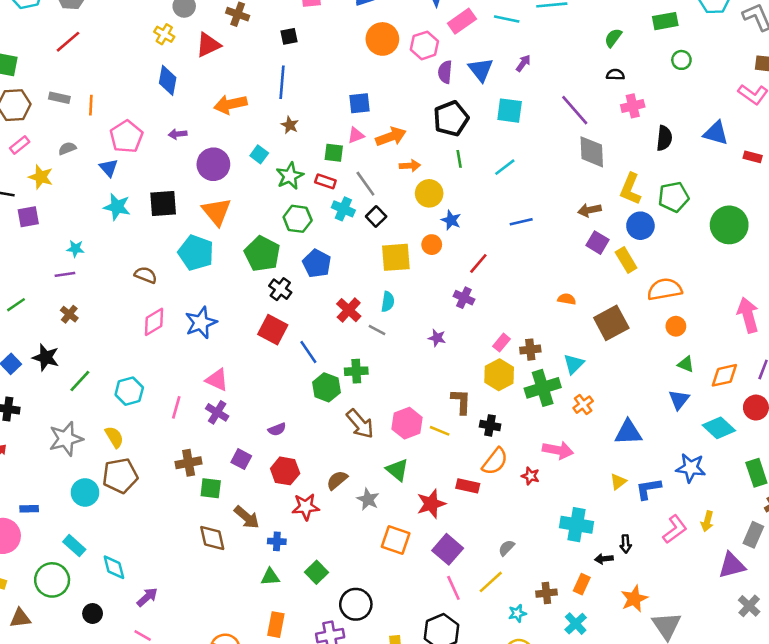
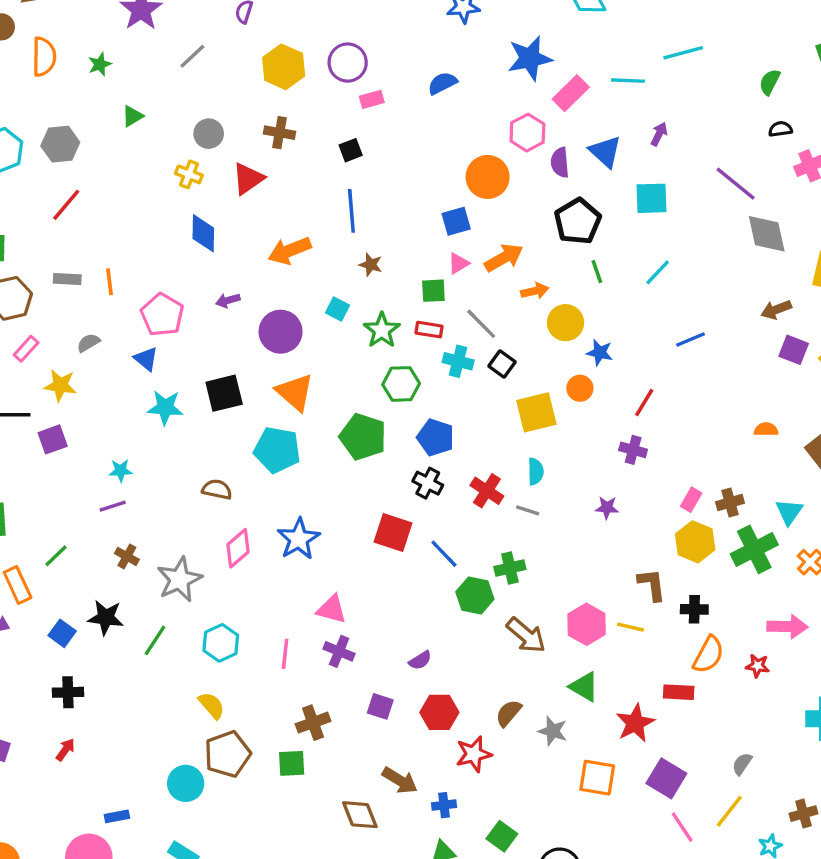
orange circle: (382, 39) -> (488, 177), moved
black cross: (280, 289) -> (428, 483), moved
gray star: (66, 439) -> (179, 579), moved
green square: (211, 488) -> (292, 763), moved

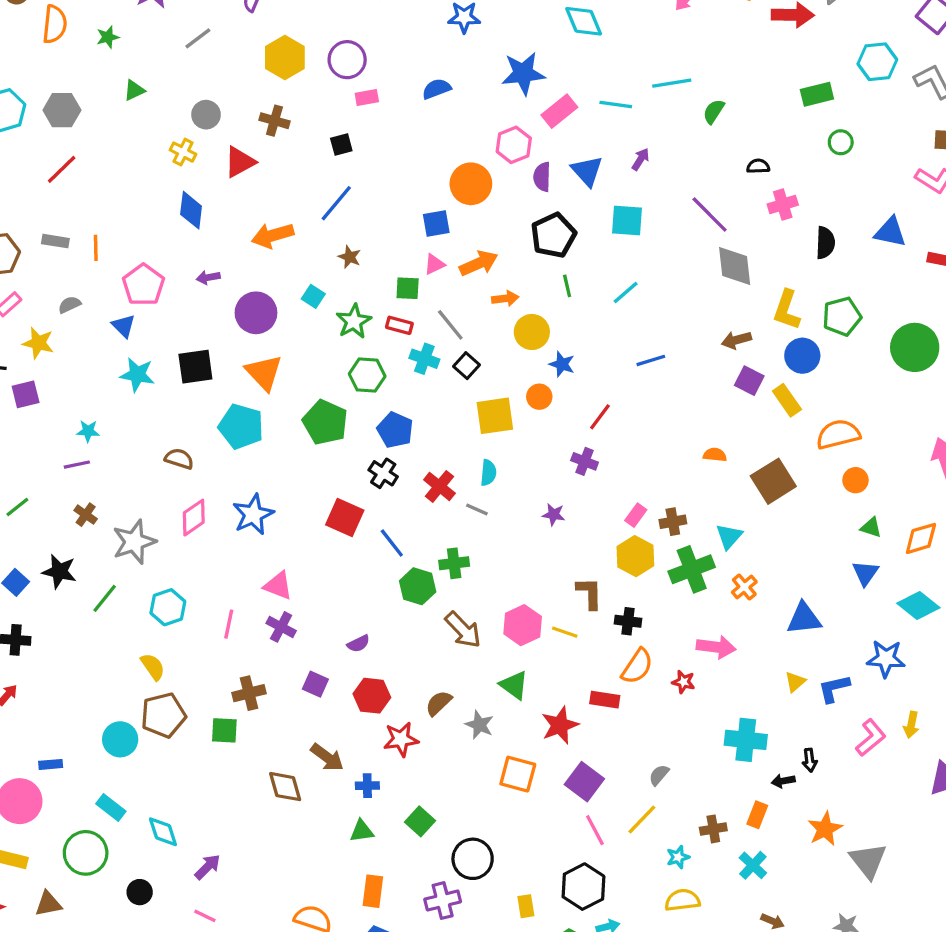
green semicircle: (770, 82) -> (714, 111), moved
blue line: (351, 211) -> (336, 203), turned 39

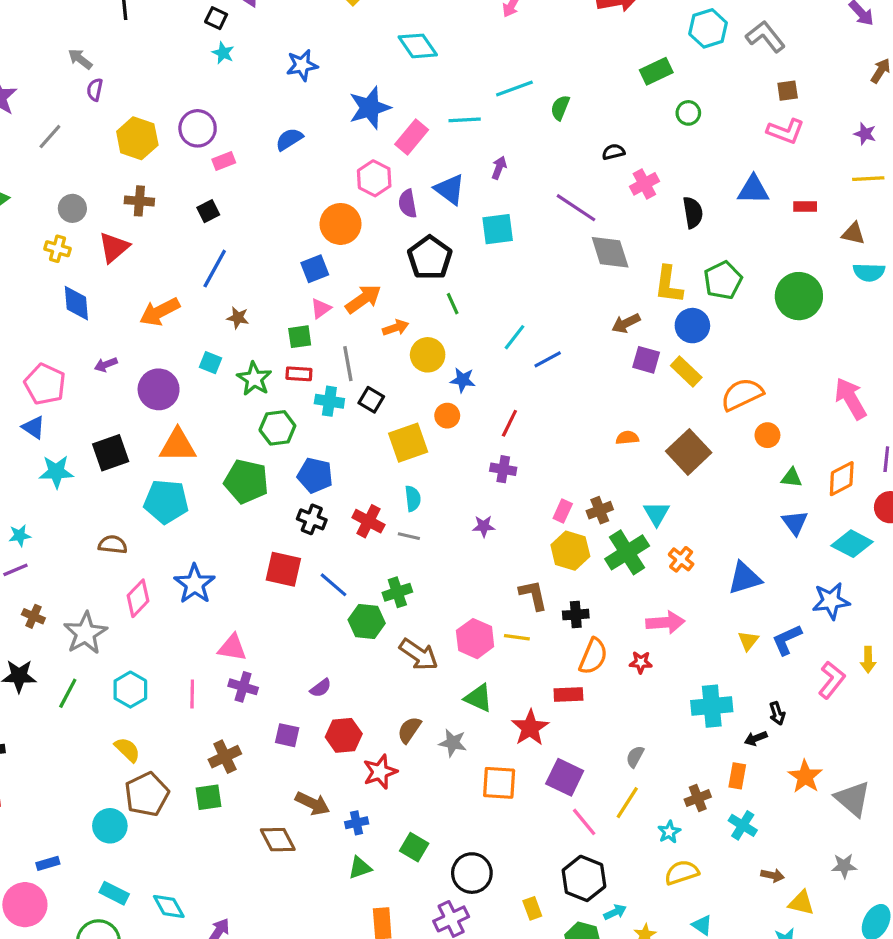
cyan line: (626, 293) -> (514, 337), moved
gray line: (450, 325) -> (348, 364), turned 40
orange triangle: (264, 373) -> (178, 445), turned -36

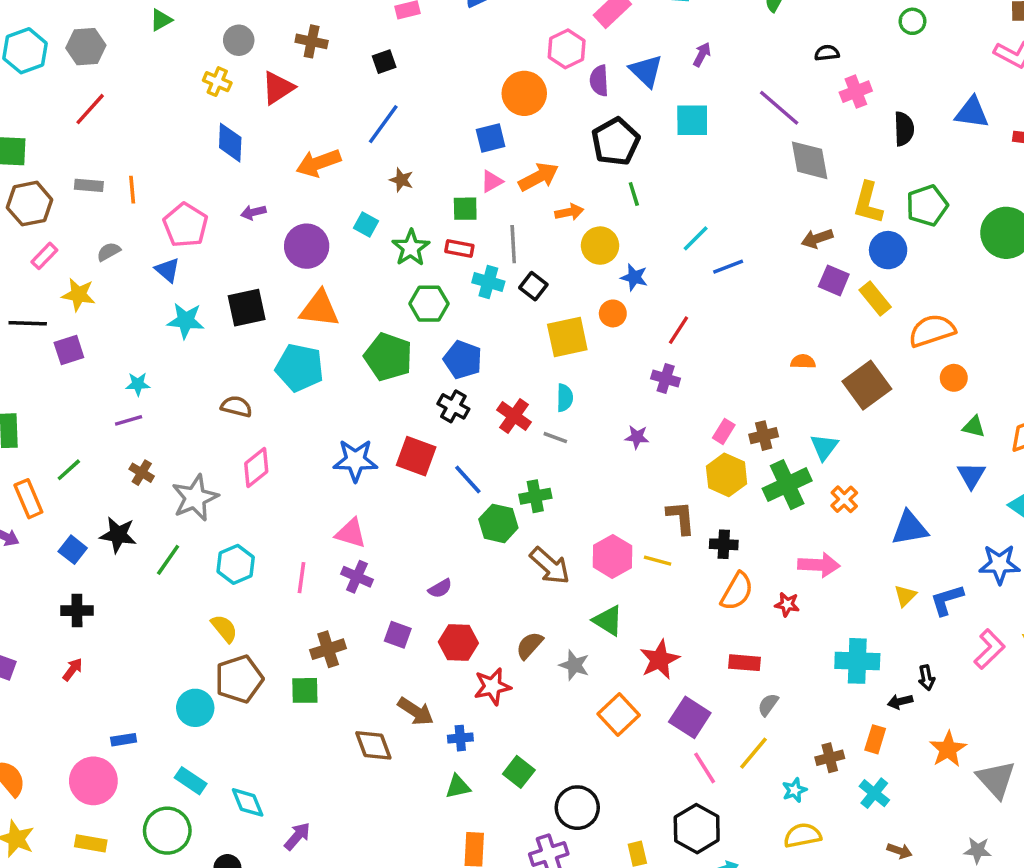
blue star: (195, 584) -> (355, 460), moved, turned 30
red rectangle: (568, 694) -> (744, 663), moved
orange square: (499, 783) -> (619, 714), turned 36

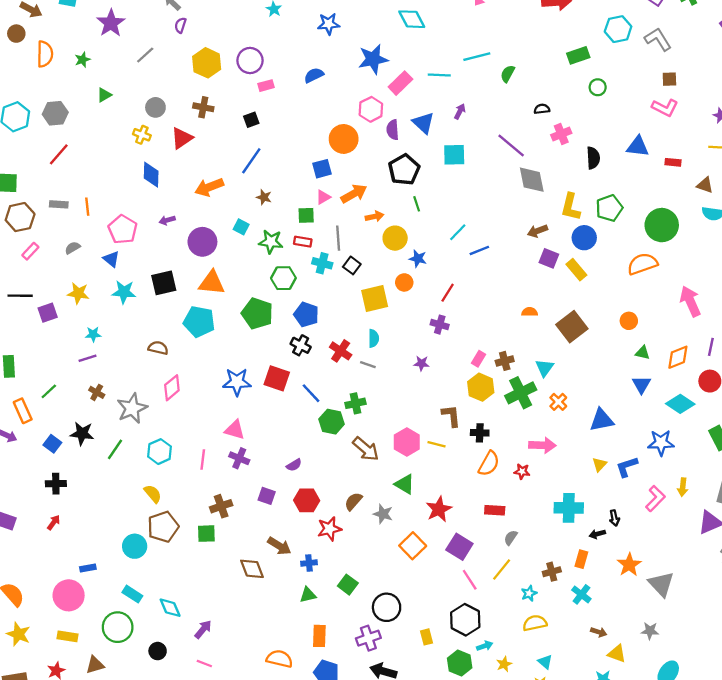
green star: (411, 248) -> (271, 242), turned -30
yellow star: (78, 295) -> (78, 293), moved
orange semicircle: (932, 331) -> (642, 264), moved

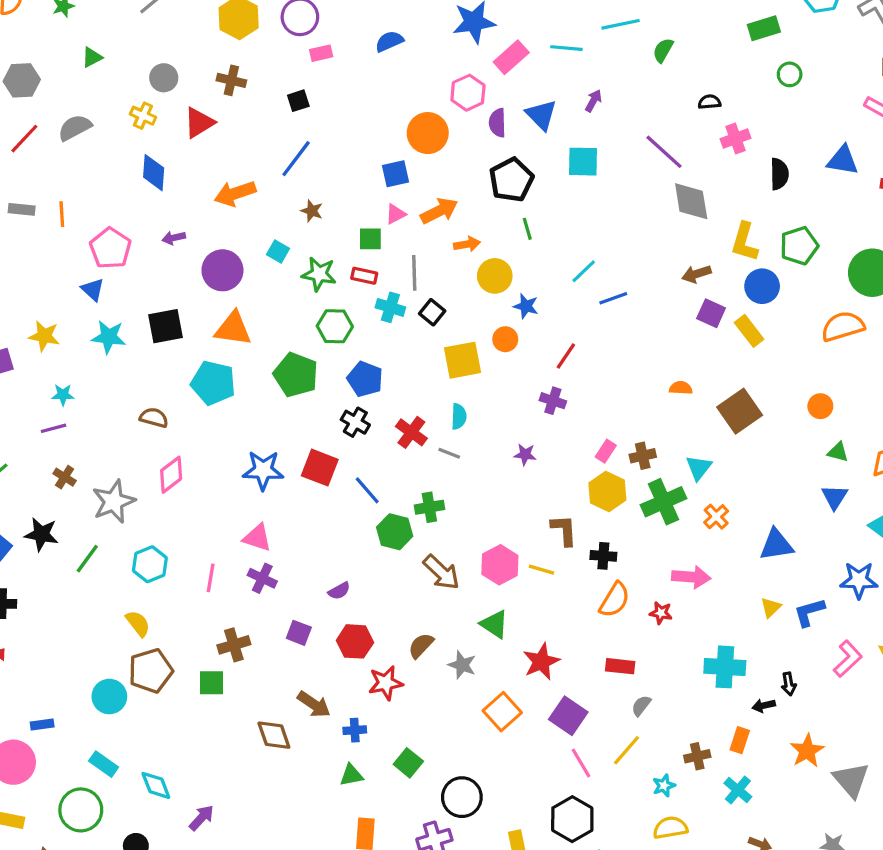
gray semicircle: (73, 248) -> (75, 128), moved, size x1.5

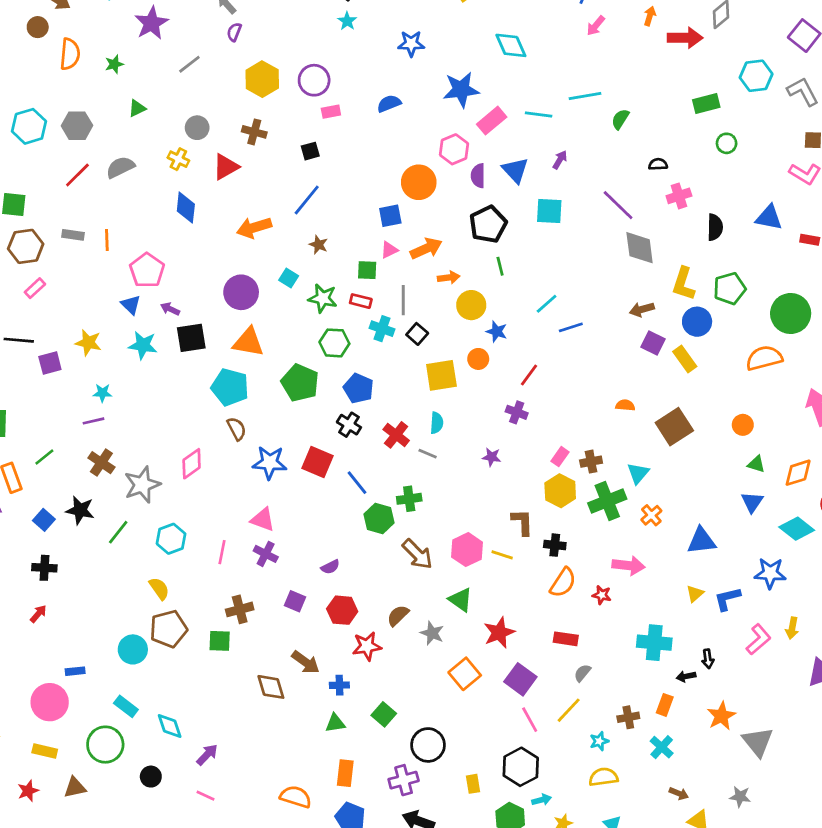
purple arrow: (174, 238) -> (170, 309), moved, turned 36
brown semicircle: (154, 418) -> (237, 429), moved, turned 45
brown cross: (65, 477) -> (101, 463), size x1.4

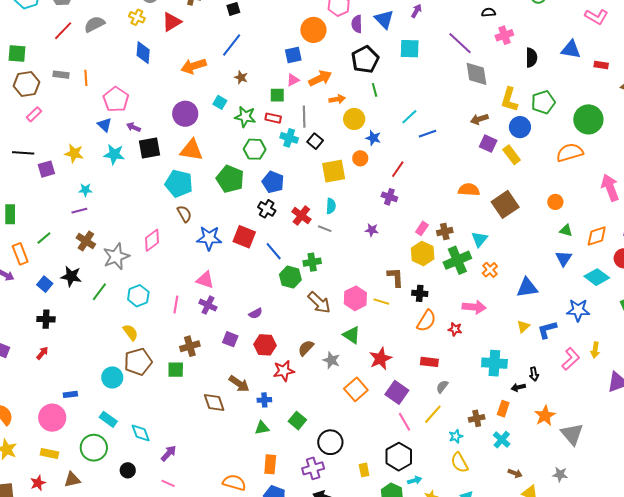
orange semicircle: (625, 405) -> (469, 190), size x1.5
yellow semicircle: (603, 777) -> (460, 463), turned -110

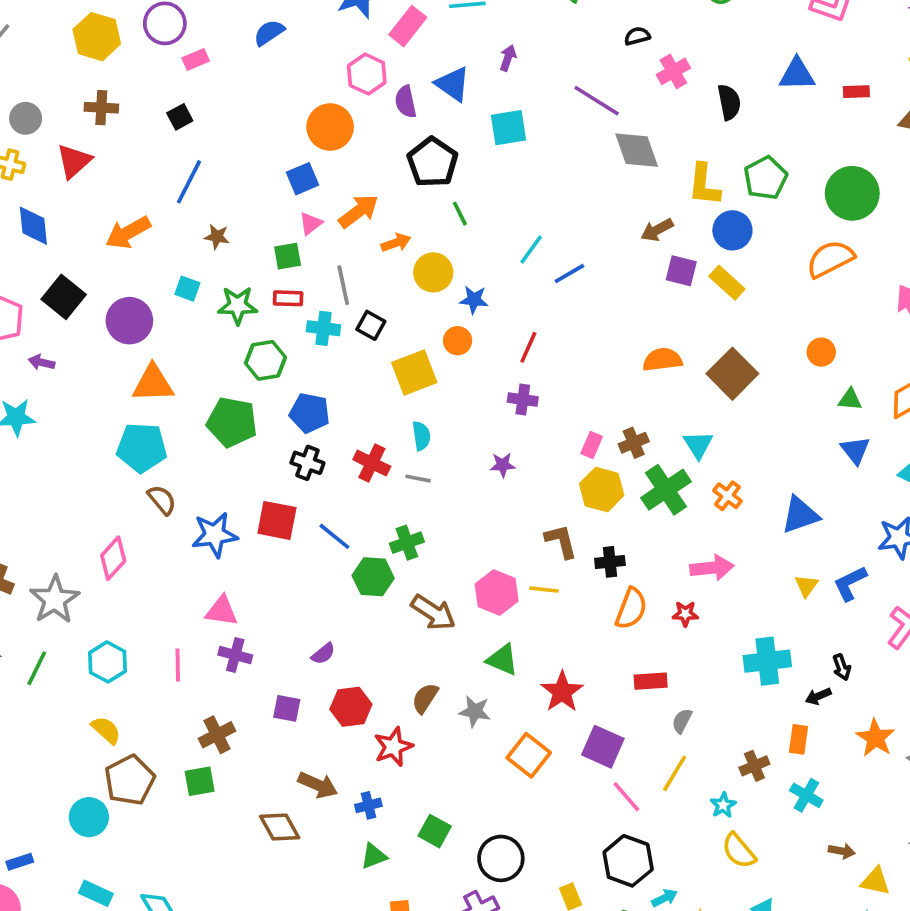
black square: (150, 148) -> (64, 297), moved, turned -30

